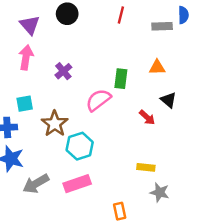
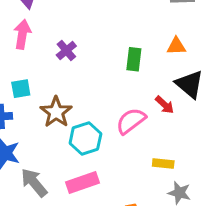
pink semicircle: (98, 100) -> (131, 121), moved
black triangle: (168, 100) -> (190, 84), size x1.5
gray arrow: (36, 184) -> (34, 183), turned 80

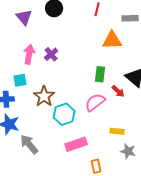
pink arrow: (22, 34) -> (29, 54), moved
orange triangle: (176, 46) -> (112, 40), moved, size x1.5
green rectangle: (134, 59) -> (100, 74), moved
pink rectangle: (82, 183) -> (76, 144), moved

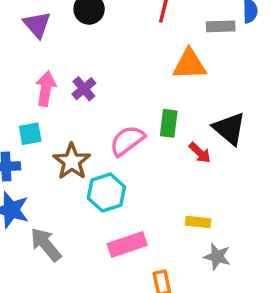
pink semicircle: (95, 102) -> (127, 141), moved

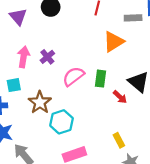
orange triangle: (189, 64) -> (114, 42), turned -30
pink semicircle: (127, 141) -> (73, 76), moved
yellow rectangle: (198, 222) -> (119, 140), turned 56

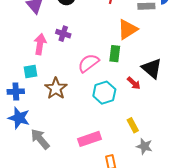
purple cross: (47, 57) -> (63, 34), moved, turned -32
green rectangle: (100, 79) -> (115, 54), moved
cyan hexagon: (61, 122) -> (104, 93), moved

